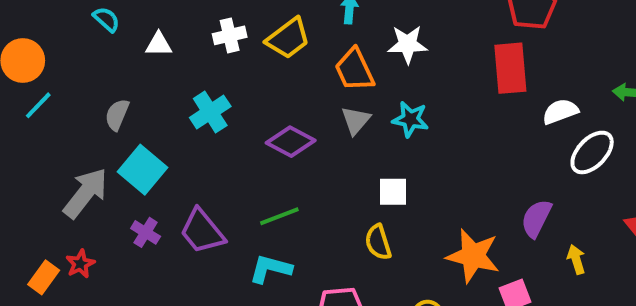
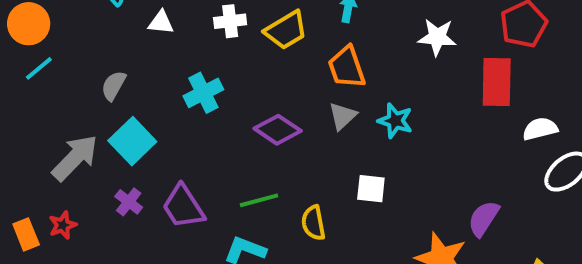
white star: (408, 44) -> (437, 37), moved
purple semicircle: (536, 218) -> (484, 218), moved
yellow semicircle: (378, 242) -> (313, 223), moved
orange rectangle: (44, 277) -> (26, 234), turned -64

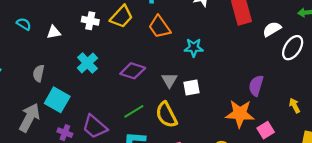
white cross: (230, 21) -> (90, 21), turned 35
gray triangle: (343, 116) -> (169, 80), moved
yellow semicircle: (313, 223) -> (166, 115), size x1.4

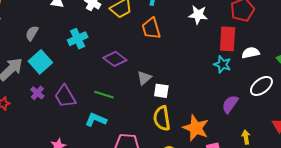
white semicircle: (272, 29) -> (251, 53), moved
cyan star: (194, 48) -> (222, 64), moved
purple semicircle: (256, 86) -> (230, 104), moved
green line: (134, 111) -> (104, 95), turned 30
yellow semicircle: (166, 115) -> (162, 118), moved

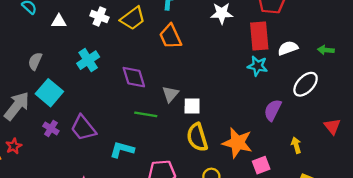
purple diamond: (115, 59) -> (134, 77), turned 45
green line: (104, 95) -> (146, 114), moved

